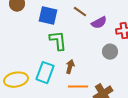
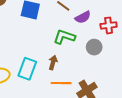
green L-shape: (58, 41) -> (64, 37), moved, turned -65

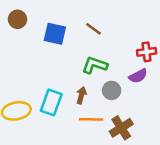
purple semicircle: (83, 17) -> (138, 76), moved
gray circle: (94, 47) -> (112, 90), moved

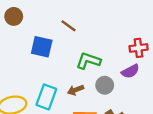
brown line: (93, 29) -> (69, 26), moved
blue square: (55, 34) -> (42, 47), moved
brown arrow: (81, 95) -> (76, 90), turned -126

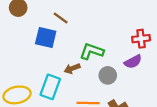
brown line: (69, 26) -> (61, 18), moved
brown arrow: (76, 90) -> (72, 69), moved

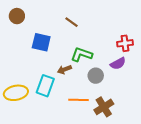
brown line: (61, 18) -> (71, 22), moved

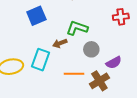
blue square: (41, 42) -> (36, 16), turned -36
purple semicircle: (118, 64) -> (114, 63), moved

